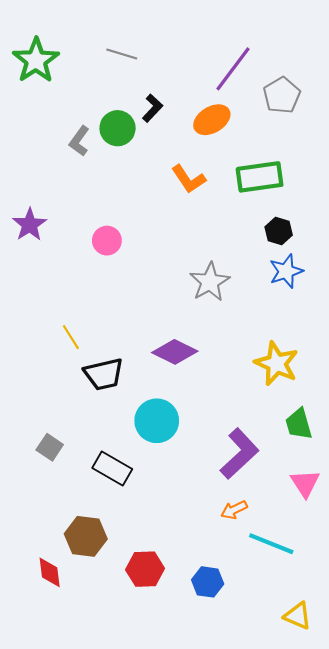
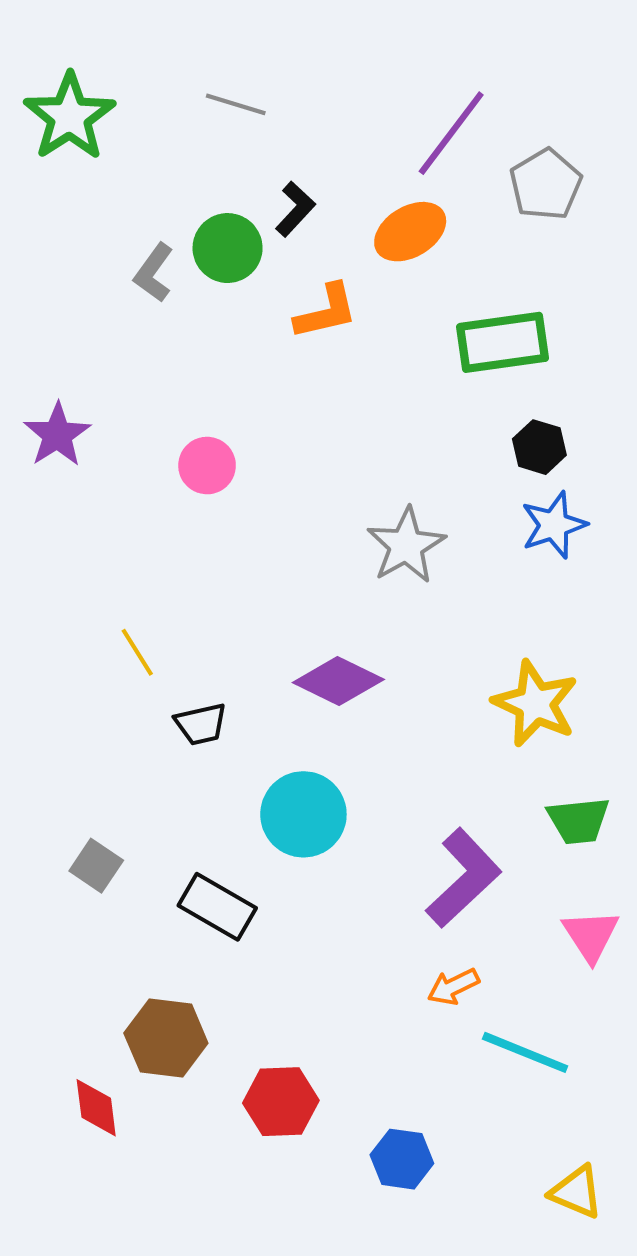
orange L-shape: (189, 179) -> (326, 312), moved, turned -69
black trapezoid: (104, 374) -> (201, 724), size x0.7
green trapezoid: (299, 424) -> (578, 821), turned -80
blue hexagon: (208, 582) -> (402, 1159), moved

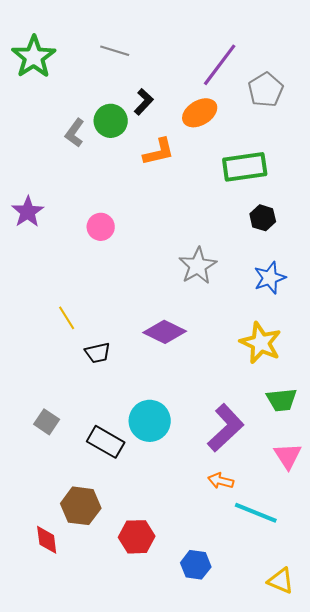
blue star: (554, 525) -> (270, 278), moved
cyan circle: (303, 814) -> (150, 421), moved
orange arrow: (453, 987) -> (221, 481), turned 40

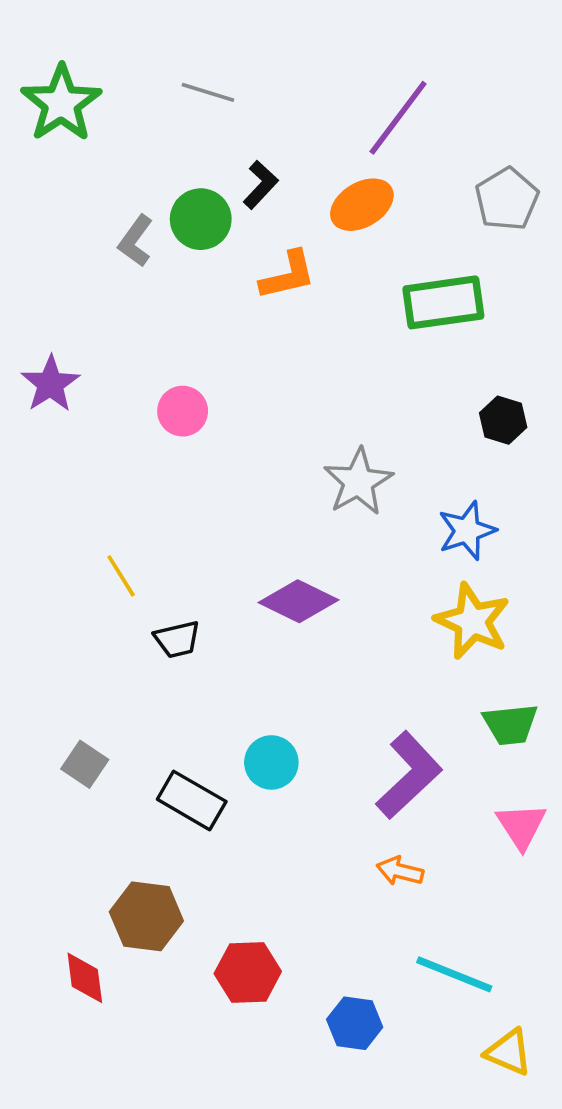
gray pentagon: (266, 90) -> (507, 199), moved
black hexagon: (263, 218) -> (503, 420), moved
blue star: (270, 278) -> (467, 531), moved
cyan circle: (150, 421) -> (271, 762), size x0.7
cyan line: (256, 513) -> (454, 974), moved

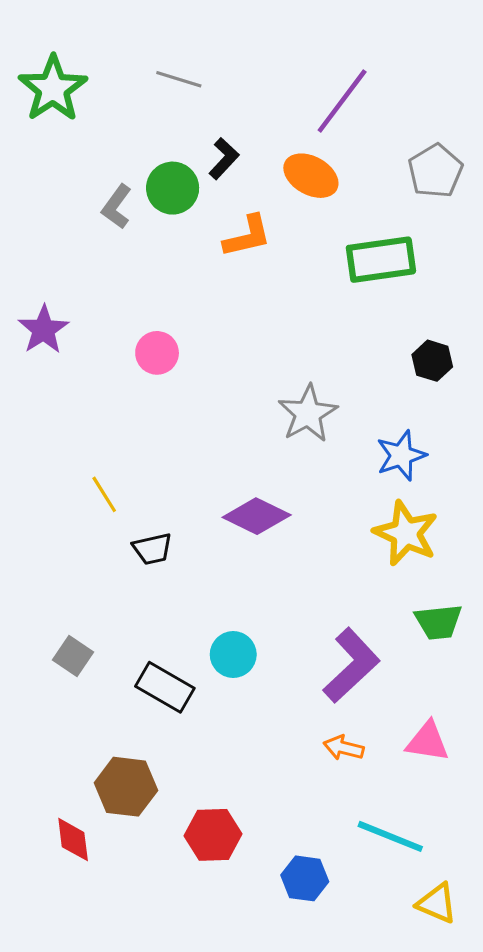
orange ellipse: (362, 205) -> (311, 176), turned 60
pink triangle: (521, 826) -> (428, 742), moved, turned -48

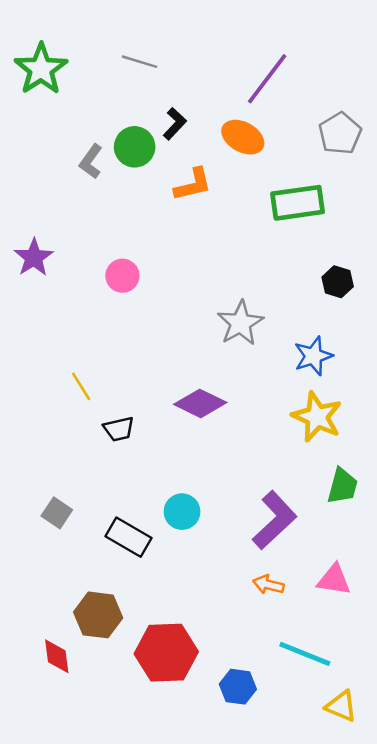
green trapezoid: (438, 622) -> (343, 486), turned -69
red hexagon: (213, 835) -> (166, 653), size x1.4

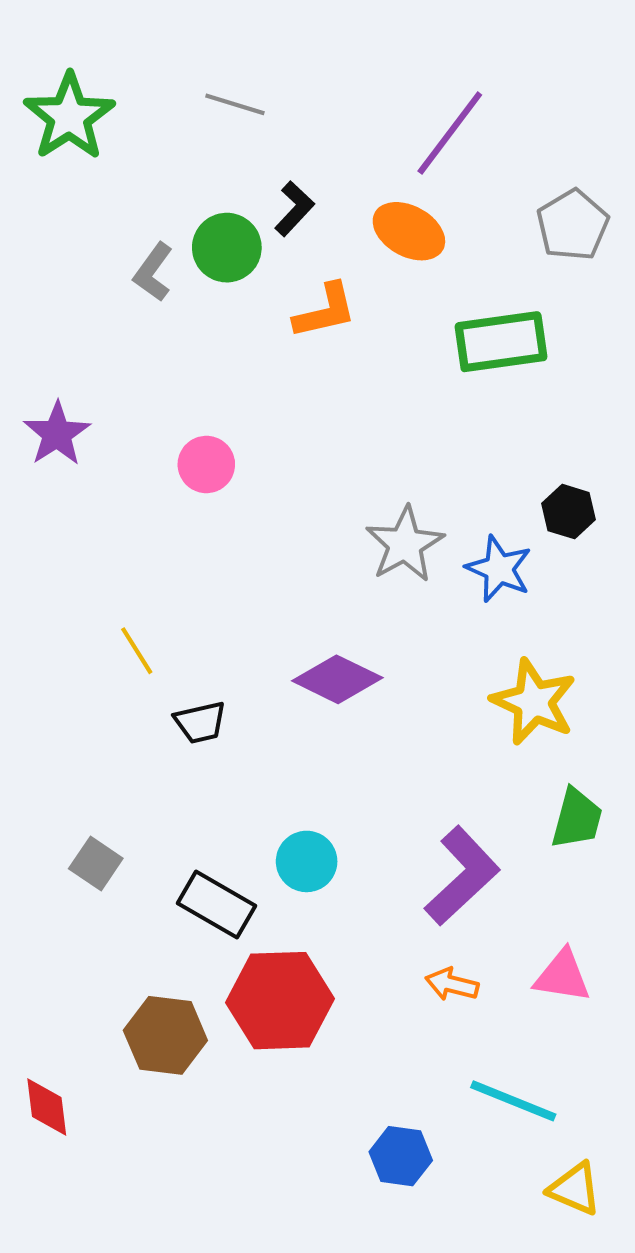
black hexagon: (338, 282) -> (569, 512), moved
blue star: (313, 356) -> (499, 569), moved, turned -30
red hexagon: (166, 653) -> (280, 1001), moved
red diamond: (57, 656) -> (47, 1107), moved

